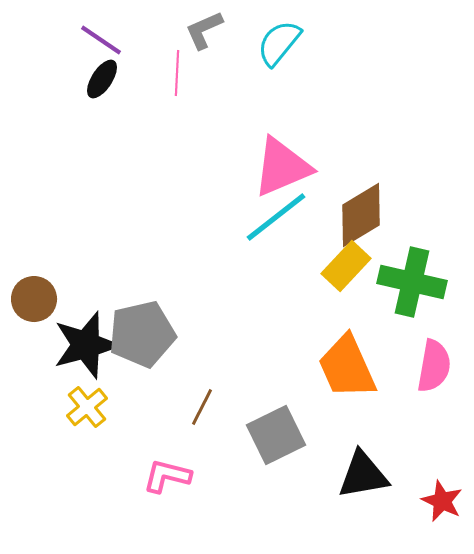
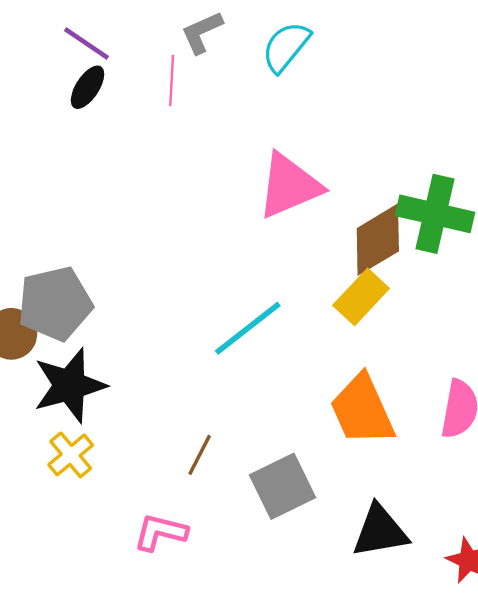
cyan line: (276, 217) -> (248, 328), moved
green cross: (412, 282) -> (435, 214), moved
gray pentagon: (142, 334) -> (55, 304), moved

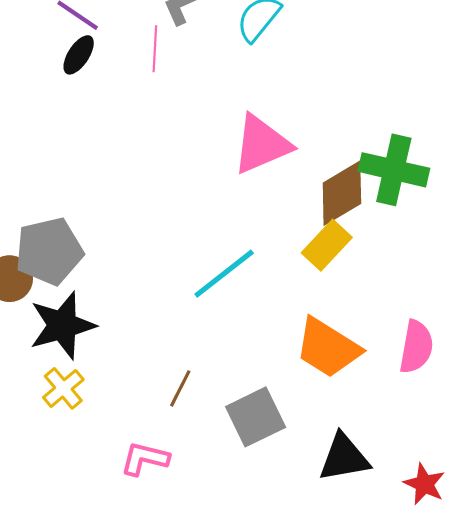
orange trapezoid: (362, 410) -> (328, 348), turned -34

